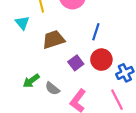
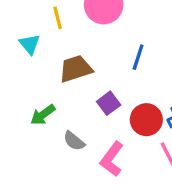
red circle: (101, 60) -> (146, 120), moved
green arrow: (31, 81) -> (43, 115), moved

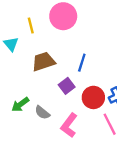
blue line: (138, 57) -> (82, 63), moved
green arrow: (43, 115) -> (20, 104), moved

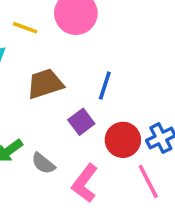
yellow line: (31, 26) -> (25, 28), turned -56

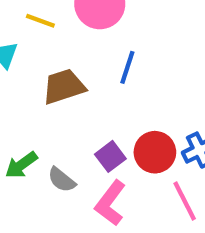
blue line: (105, 86) -> (127, 67), moved
purple square: (81, 122) -> (110, 156), moved

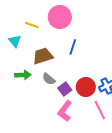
green arrow: (21, 165) -> (23, 75), moved, turned -147
gray semicircle: (62, 180) -> (49, 79), moved

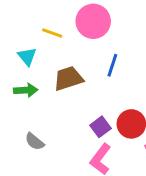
green arrow: (23, 75) -> (26, 90), moved
gray semicircle: (49, 79) -> (35, 142), moved

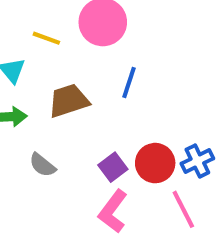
gray semicircle: (35, 142) -> (42, 165), moved

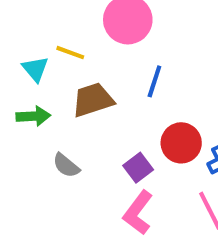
yellow line: (46, 38) -> (70, 53), moved
red circle: (155, 163) -> (181, 143), moved

